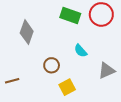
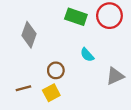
brown line: (12, 81) -> (23, 88), moved
yellow square: (67, 87) -> (51, 93), moved

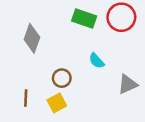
brown line: (23, 88) -> (26, 98), turned -72

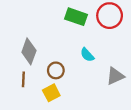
gray diamond: (32, 38) -> (29, 51), moved
brown line: (26, 98) -> (23, 79), moved

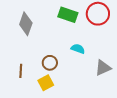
gray diamond: (29, 51) -> (26, 24), moved
cyan semicircle: (87, 55) -> (78, 49), turned 152

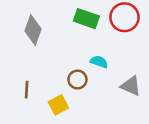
brown circle: (50, 63) -> (77, 80), moved
gray triangle: (103, 68) -> (131, 86), turned 48

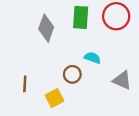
green rectangle: (86, 19) -> (81, 17), turned 75
gray diamond: (33, 30) -> (46, 28), moved

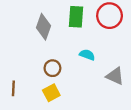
brown circle: (72, 74) -> (52, 68), moved
brown line: (25, 84) -> (13, 88), moved

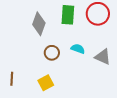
brown circle: (52, 68) -> (52, 53), moved
gray triangle: (115, 76) -> (103, 57), moved

